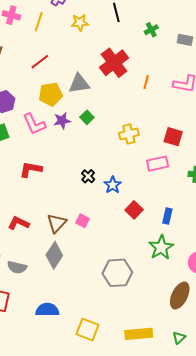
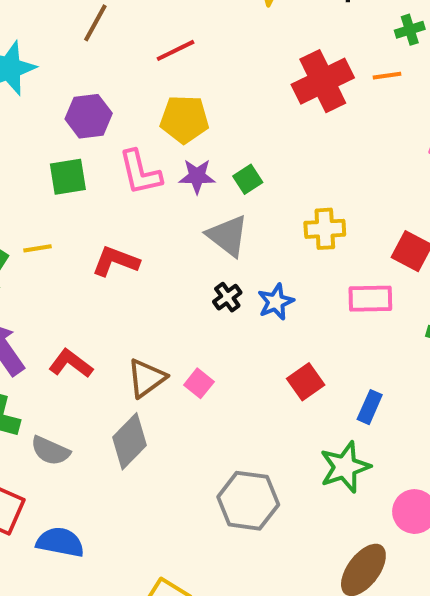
orange line: (146, 82) -> (387, 76), moved, turned 56
gray triangle: (79, 84) -> (228, 236), moved, turned 35
blue star: (113, 185) -> (276, 302), moved
blue semicircle: (47, 310) -> (60, 542), moved

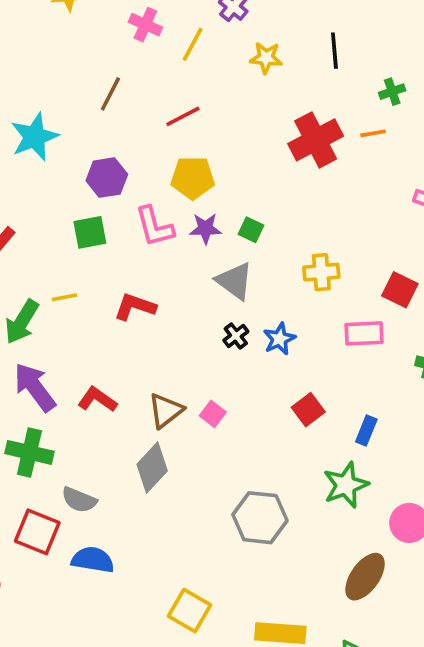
green square: (248, 179) -> (251, 230), turned -30
gray semicircle: (50, 451) -> (79, 500), moved

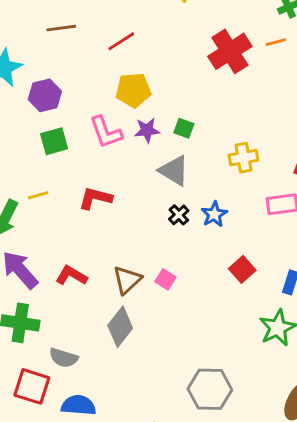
brown line: (110, 94) -> (61, 28), turned 60
purple hexagon: (107, 178) -> (45, 95), moved
gray hexagon: (260, 518) -> (210, 389), moved

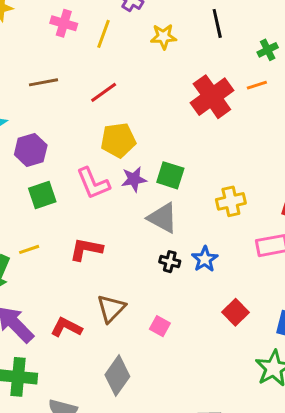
green square: (184, 128) -> (170, 175), size x1.4
black cross: (179, 215) -> (170, 262), turned -30
brown triangle: (127, 280) -> (111, 308), moved

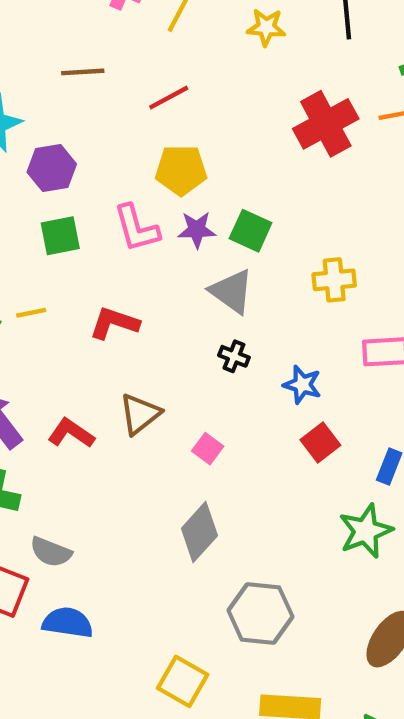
blue star: (205, 259) -> (302, 385), moved, turned -30
gray diamond: (117, 376) -> (199, 532), moved

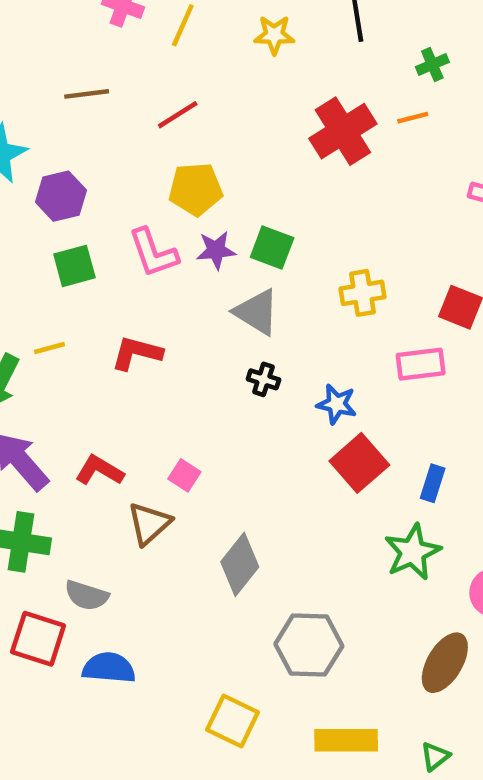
brown triangle: (140, 414) -> (149, 524), moved
red square: (320, 442) -> (359, 463), size x1.4
pink square: (208, 449) -> (184, 475), moved

